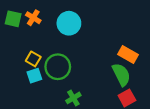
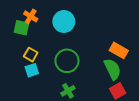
green square: (13, 19) -> (21, 28), moved
green circle: (58, 67) -> (67, 61), moved

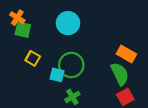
orange cross: (31, 16) -> (17, 18), moved
cyan square: (32, 70) -> (57, 75), moved, turned 32

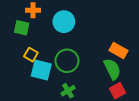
orange cross: (17, 18) -> (33, 10), moved, turned -32
cyan square: (57, 75) -> (41, 70), moved, size x1.5

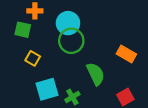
green circle: (67, 61) -> (71, 41), moved
green semicircle: (112, 69) -> (96, 74), moved
cyan square: (41, 70) -> (47, 89), moved, turned -30

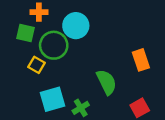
green circle: (71, 41) -> (54, 45), moved
orange rectangle: (126, 54) -> (141, 60), turned 42

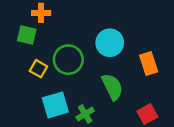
cyan circle: (76, 26) -> (110, 43), moved
green circle: (54, 45) -> (68, 60), moved

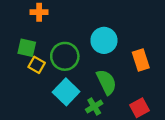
green square: (27, 35) -> (27, 48), moved
cyan square: (55, 105) -> (66, 92), moved, turned -30
green cross: (85, 114) -> (94, 107), moved

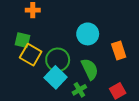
green circle: (65, 56) -> (58, 60), moved
yellow square: (37, 65) -> (31, 55), size x1.5

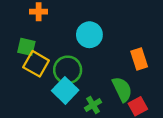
cyan circle: (88, 34) -> (89, 35), moved
green semicircle: (90, 69) -> (122, 89), moved

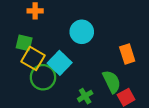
green circle: (68, 70) -> (43, 77), moved
cyan square: (65, 90) -> (60, 63), moved

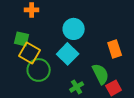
cyan square: (60, 63) -> (68, 54), moved

